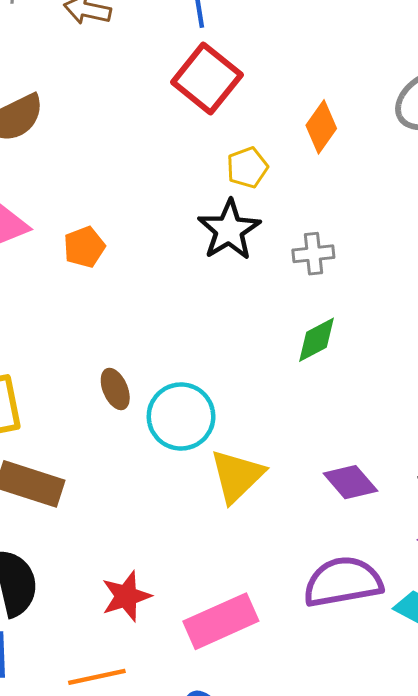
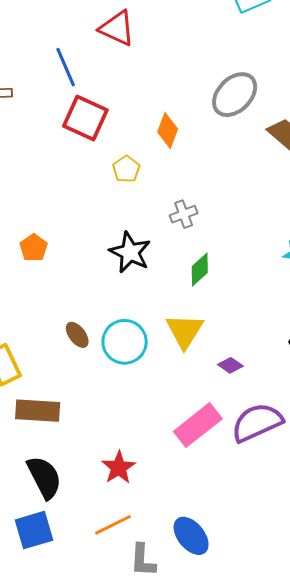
black star: (229, 230) -> (130, 252), moved
yellow triangle: (237, 476) -> (185, 331), moved
purple diamond: (350, 482) -> (230, 365), moved, size x0.7
pink rectangle: (221, 621) -> (198, 425), moved

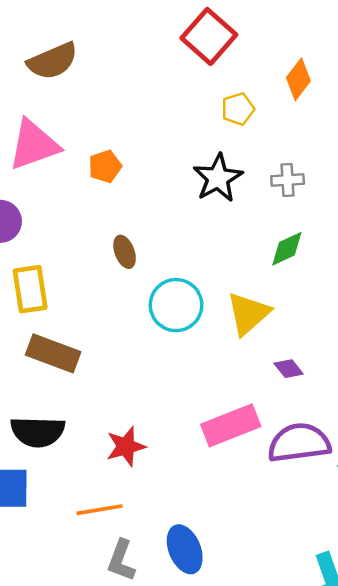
black star: (130, 252) -> (218, 178), moved
brown ellipse: (77, 335) -> (125, 252), moved
black semicircle: (44, 477) -> (38, 432), turned 102

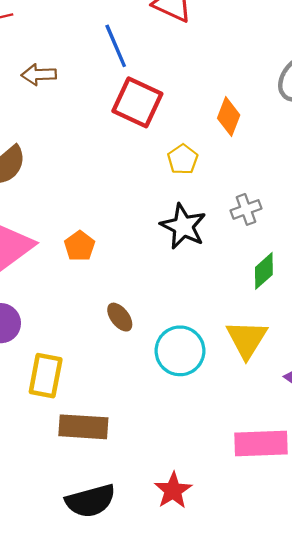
yellow rectangle: (30, 289) -> (46, 376), turned 36
pink rectangle: (231, 425) -> (261, 444), turned 36

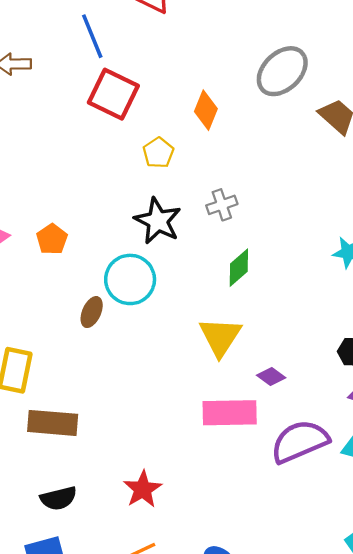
brown ellipse: (120, 317) -> (92, 312), turned 60
cyan circle: (180, 351) -> (130, 279), moved
pink rectangle: (261, 444) -> (230, 413), moved
black semicircle: (90, 501) -> (59, 498), size x0.7

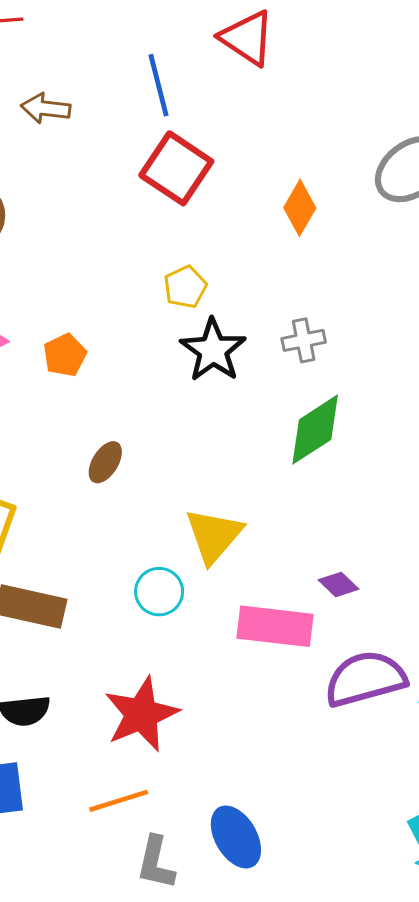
yellow pentagon: (158, 153) -> (185, 287), moved
green diamond: (239, 268) -> (315, 430), size x1.4
cyan circle: (130, 279) -> (159, 592), moved, size x0.7
yellow triangle: (220, 337) -> (214, 536), moved
red star: (143, 489) -> (141, 714), size x1.4

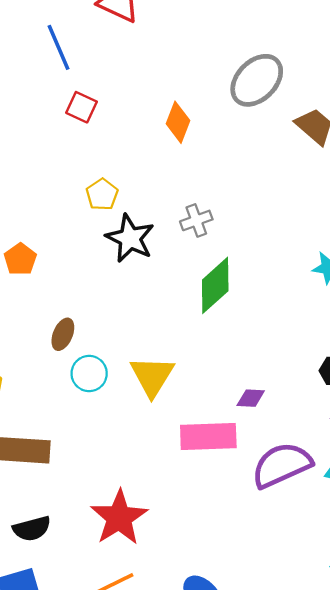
red square: (176, 168) -> (81, 107), size x0.6
purple diamond: (338, 584) -> (251, 398), turned -32
cyan circle: (159, 592) -> (89, 374), moved

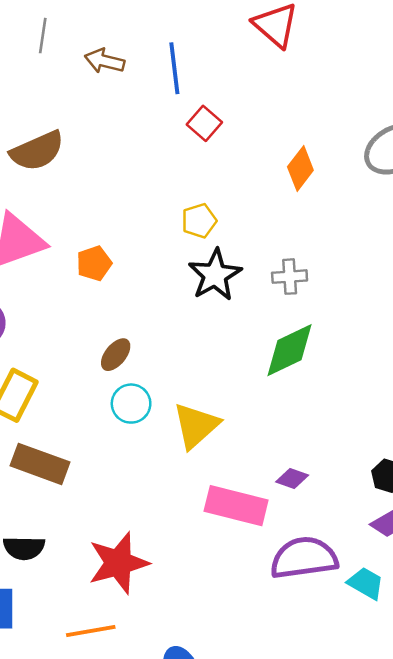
blue line: (59, 47) -> (174, 68), moved

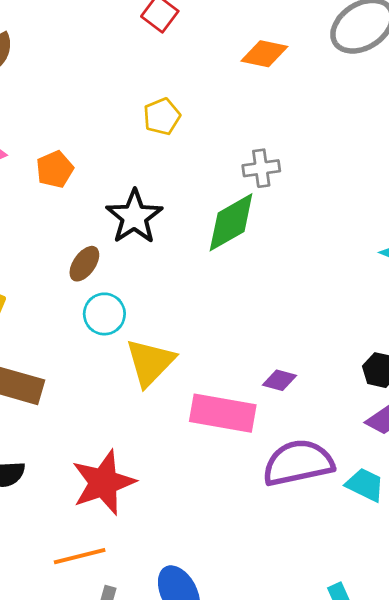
orange diamond: (300, 169) -> (264, 54), turned 69
black star: (215, 275) -> (134, 217), moved
green diamond: (289, 350) -> (231, 222), moved
yellow triangle: (196, 426) -> (150, 362), moved

